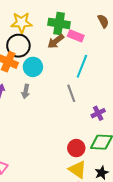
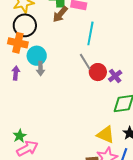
cyan circle: (33, 67) -> (37, 56), moved
red circle: (76, 148) -> (98, 72), moved

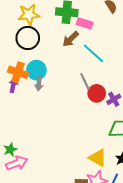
brown arrow: (60, 14) -> (71, 39), moved
cyan line: (90, 33) -> (93, 53), turned -65
orange cross: (18, 43) -> (18, 72), moved

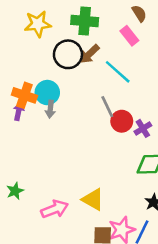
pink rectangle: (85, 23) -> (129, 36), moved, turned 35
black circle: (28, 38) -> (68, 54), moved
yellow triangle: (98, 158) -> (93, 199), moved
pink arrow: (17, 163) -> (55, 209), moved

